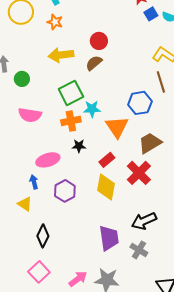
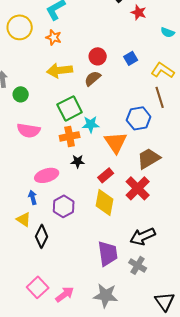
blue square: (151, 14) -> (131, 58), moved
black diamond: (43, 236) -> (42, 236), moved
pink arrow: (78, 279) -> (65, 294), moved

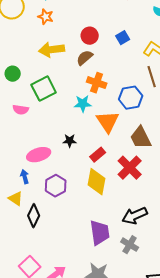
green square: (70, 108) -> (44, 89), moved
pink semicircle: (29, 130) -> (21, 110), size x0.7
orange cross: (70, 136) -> (97, 83), moved, turned 30
brown trapezoid: (149, 158) -> (141, 138), turned -85

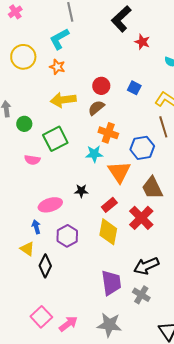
blue square: (123, 38) -> (134, 88), turned -32

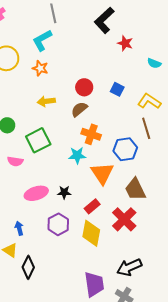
yellow arrow: (63, 100) -> (46, 101), size x0.7
pink ellipse: (50, 205) -> (36, 193), moved
purple hexagon: (67, 236) -> (58, 224), moved

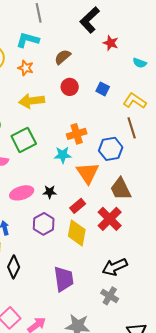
cyan L-shape: (42, 40) -> (28, 40), turned 45
yellow arrow: (46, 101) -> (32, 101), size x1.4
brown semicircle: (79, 109) -> (63, 57), moved
orange cross: (91, 134) -> (77, 134), turned -36
purple trapezoid: (94, 284) -> (64, 279), moved

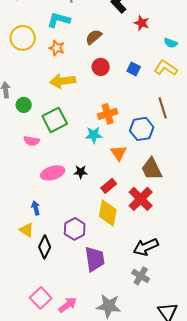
yellow L-shape: (135, 101) -> (166, 68), moved
orange triangle: (88, 173) -> (119, 153), size x0.7
purple hexagon: (44, 224) -> (75, 229), moved

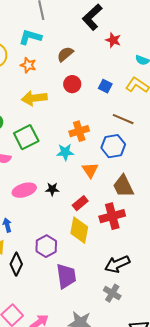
brown line: (163, 108) -> (123, 119), moved, turned -50
red cross: (141, 199) -> (112, 216), turned 30

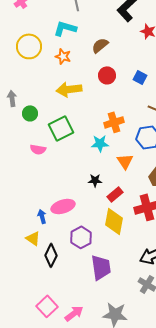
black star: (52, 189) -> (95, 180), moved
pink ellipse: (24, 190) -> (63, 206), moved

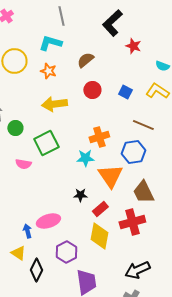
orange triangle: (125, 161) -> (110, 176), size x1.5

